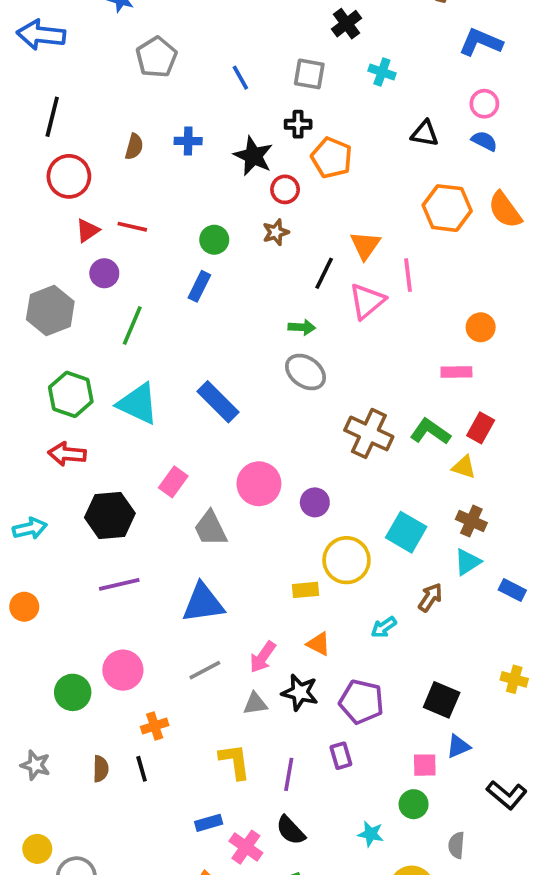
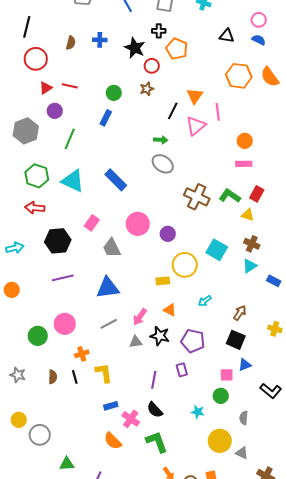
orange circle: (481, 327) -> (245, 141), moved
brown arrow: (430, 597) -> (240, 313), moved
yellow L-shape: (235, 761) -> (104, 373), moved

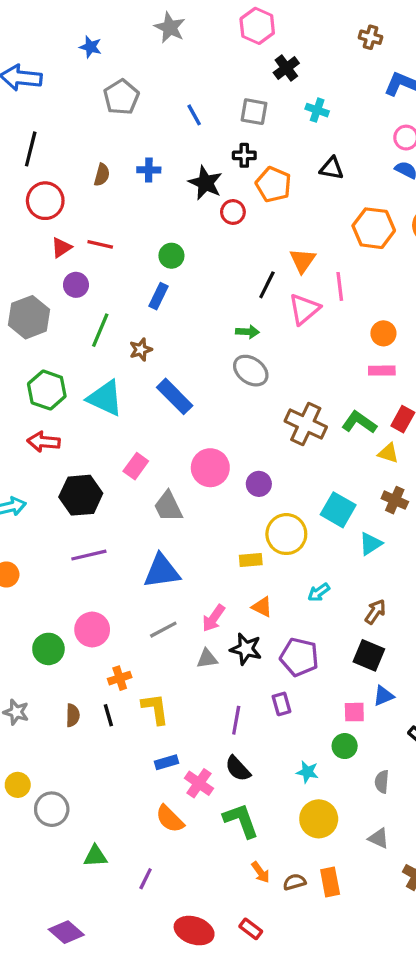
black triangle: (227, 36) -> (332, 168), moved
brown star: (147, 89) -> (141, 350), moved
cyan triangle: (250, 266) -> (370, 544), moved
yellow circle: (220, 441) -> (319, 819), moved

